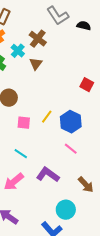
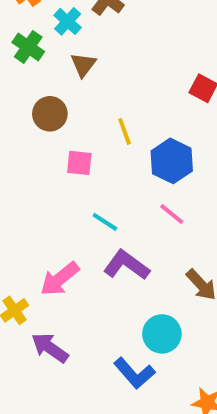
brown triangle: (36, 64) -> (83, 65), moved
yellow line: (47, 117) -> (125, 131), moved, turned -56
cyan line: (21, 154) -> (105, 222), moved

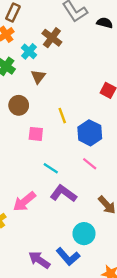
purple arrow: (50, 348) -> (39, 260), moved

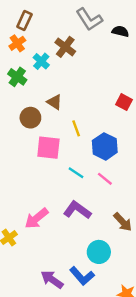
brown triangle: (38, 77) -> (54, 102), moved, turned -35
pink square: (36, 134) -> (48, 148), size x1.5
cyan line: (51, 168) -> (76, 173), moved

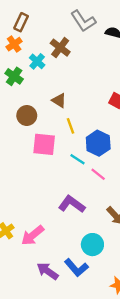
brown triangle: (54, 102) -> (59, 101), moved
cyan line: (76, 173) -> (77, 159), moved
pink arrow: (36, 218) -> (33, 235), moved

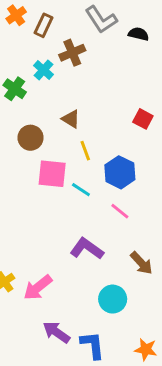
brown rectangle: (21, 22) -> (43, 25), moved
orange cross: (14, 44) -> (16, 15), moved
brown cross: (60, 48) -> (72, 53), turned 30
cyan line: (77, 159) -> (81, 190), moved
blue L-shape: (76, 268) -> (92, 345), moved, turned -145

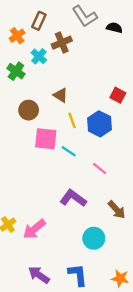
orange cross: (16, 15) -> (17, 36), moved
blue hexagon: (120, 172) -> (100, 124), moved
purple arrow: (56, 332) -> (39, 275), moved

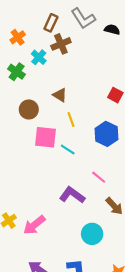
brown rectangle: (39, 21) -> (51, 23), moved
blue hexagon: (100, 124) -> (107, 134), moved
pink line: (100, 168) -> (99, 177), moved

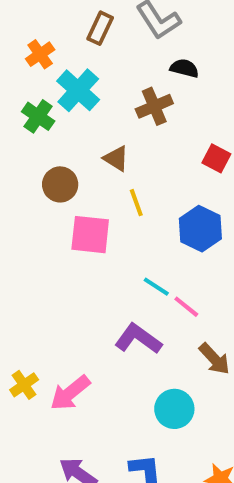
black semicircle: (112, 30) -> (184, 68), moved
brown cross: (61, 44) -> (154, 106), moved
cyan cross: (39, 57) -> (78, 90), size x1.5
cyan line: (68, 149) -> (156, 287), moved

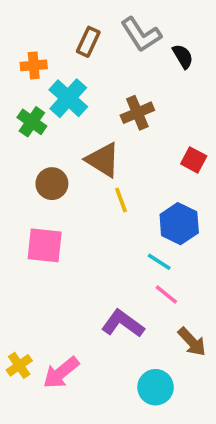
orange cross: (40, 54) -> (34, 65), turned 30
black semicircle: (184, 68) -> (183, 56), moved, turned 45
brown triangle: (116, 158) -> (103, 160), size x1.5
pink square: (90, 235) -> (45, 245), moved
cyan line: (156, 287) -> (159, 262), moved

